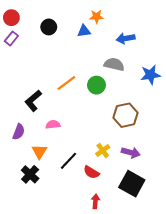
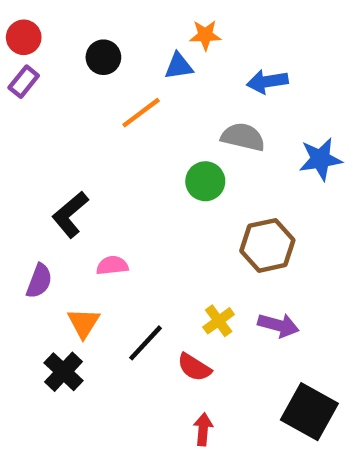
orange line: (66, 83) -> (141, 113), moved
black square: (132, 184) -> (309, 412), moved

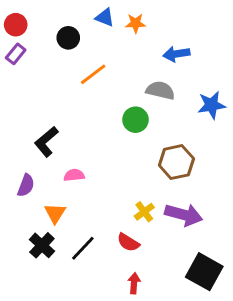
blue triangle: (179, 66) -> (105, 17), moved, turned 30
purple arrow: (278, 325) -> (184, 215), size x1.4
black line: (145, 343) -> (83, 248), moved

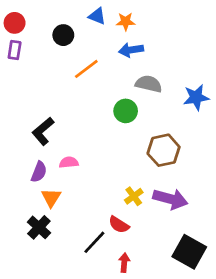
purple rectangle: (16, 54) -> (15, 50), turned -30
blue arrow: (176, 54) -> (131, 50), moved
purple semicircle: (26, 185) -> (39, 172), moved
black line: (83, 248) -> (94, 242), moved

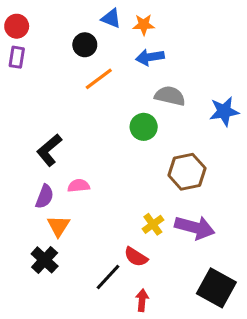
black circle: (63, 35) -> (85, 45), moved

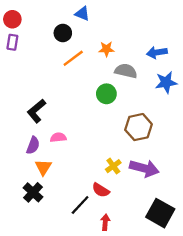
orange star: (144, 25) -> (106, 49), moved
blue arrow: (150, 57) -> (157, 53), moved

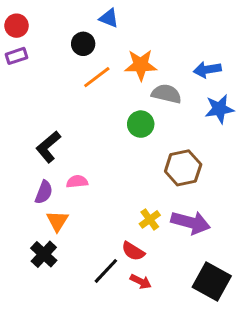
purple rectangle: (12, 42) -> (17, 56), turned 63
orange star: (106, 49) -> (141, 65), size x1.5
red arrow: (105, 222) -> (141, 282), moved, turned 112

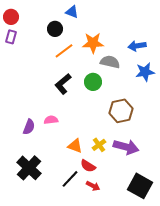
purple rectangle: (17, 56) -> (11, 37), turned -56
black L-shape: (48, 147) -> (63, 84), moved
orange triangle: (57, 221) -> (75, 146), moved, turned -42
black cross: (44, 254) -> (29, 168), size x1.4

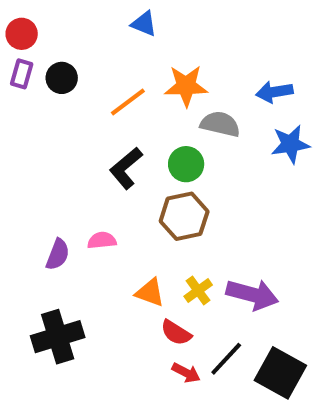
black circle: (55, 29) -> (62, 78), moved
brown hexagon: (121, 111) -> (184, 216), moved
black cross: (29, 168) -> (58, 337), turned 30
black line: (70, 179) -> (226, 359), moved

